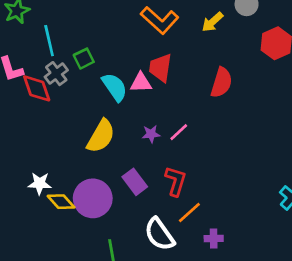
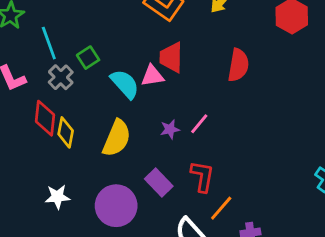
red diamond: (37, 88) -> (45, 118), moved, turned 32
yellow diamond: (61, 202) -> (66, 132), moved, turned 60

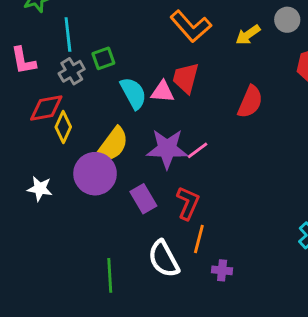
red diamond: (45, 118) -> (46, 108), turned 60
purple star: (170, 129) -> (167, 149), size x2.0
purple circle: (116, 206) -> (95, 174), moved
orange line: (221, 208) -> (199, 239), turned -40

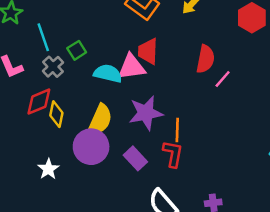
pink triangle: (163, 92) -> (132, 67), size x1.4
cyan semicircle: (133, 93) -> (108, 73), turned -36
pink line: (197, 150) -> (223, 79), moved
white star: (40, 189) -> (48, 169), turned -30
orange line: (199, 239) -> (177, 130), moved

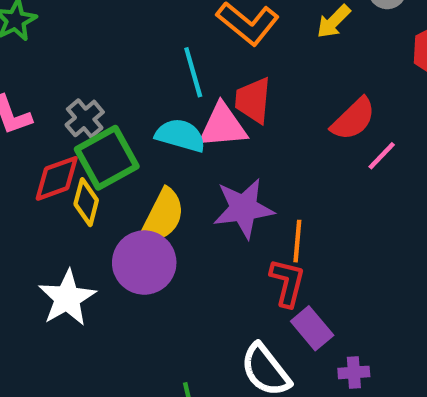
cyan line: (43, 37) -> (193, 72), moved
green square: (77, 50) -> (107, 158), moved, size x1.8
red semicircle: (205, 59) -> (353, 119), turned 32
purple rectangle: (135, 158) -> (312, 328), moved
white star: (48, 169) -> (67, 298), size x1.5

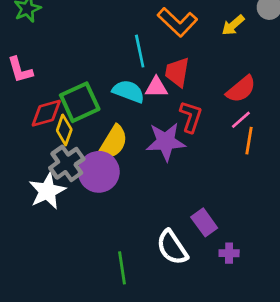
gray cross: (85, 118) -> (67, 163), moved, size x1.4
pink triangle: (223, 126) -> (156, 87), size x0.7
pink line: (382, 156) -> (241, 120), moved
orange line: (297, 241) -> (249, 141), moved
red L-shape: (287, 283) -> (191, 117), moved

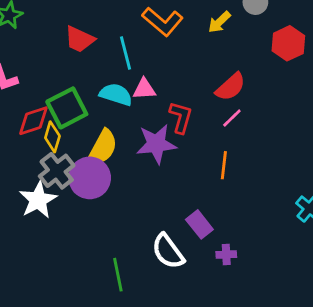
red trapezoid: (177, 72) -> (80, 39), moved, turned -72
orange line: (249, 141) -> (224, 165), moved

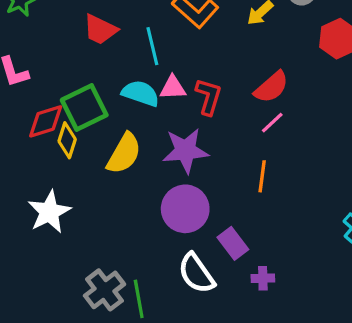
red L-shape: (181, 117) -> (209, 97), moved
gray cross: (57, 171) -> (104, 290), moved
purple circle: (90, 178) -> (185, 209), moved

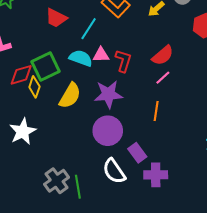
cyan line: (152, 46) -> (89, 29), turned 45
purple cross: (263, 278) -> (156, 175), size x1.6

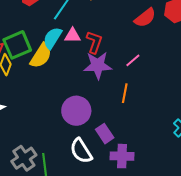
red semicircle: (163, 55) -> (145, 18), moved
cyan semicircle: (81, 58) -> (52, 38), turned -80
purple star: (108, 94) -> (98, 65), moved
yellow semicircle: (70, 96) -> (41, 56), moved

